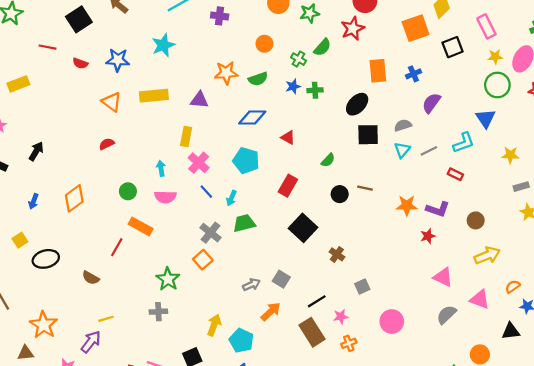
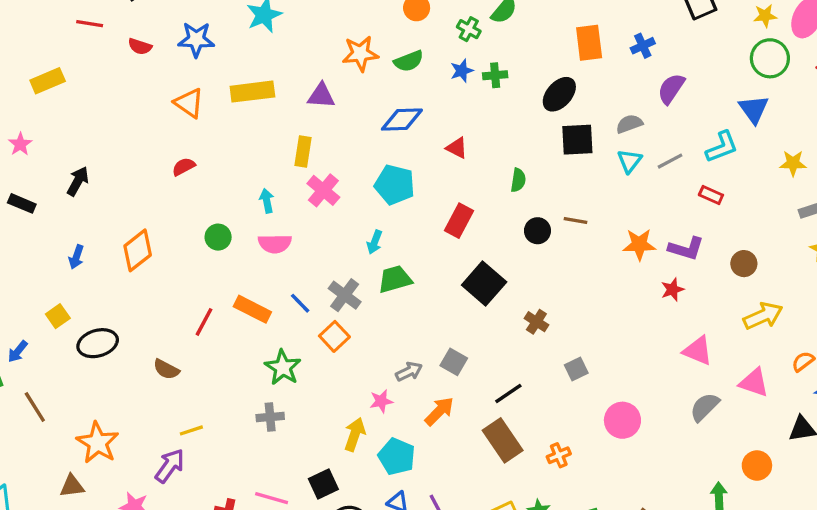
green semicircle: (328, 160) -> (518, 180), turned -32
blue line: (206, 192) -> (300, 303), moved
orange rectangle: (141, 226) -> (252, 309), moved
pink star: (341, 317) -> (381, 401), moved

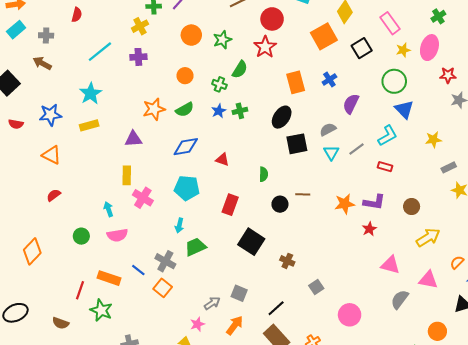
green circle: (770, 58) -> (394, 81), moved
yellow rectangle: (252, 92) -> (89, 125), moved, size x0.7
green star: (283, 367) -> (101, 310), moved

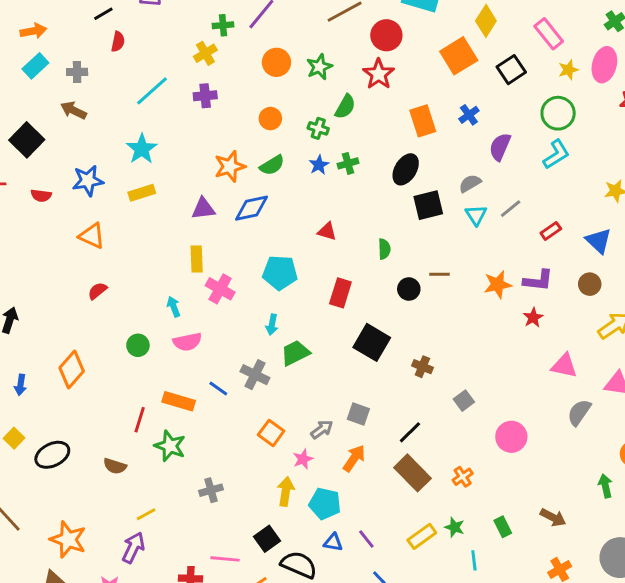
blue triangle: (404, 109) -> (599, 241), moved
cyan L-shape: (388, 136) -> (556, 154), moved
blue diamond: (186, 147) -> (252, 208), moved
red rectangle: (385, 167) -> (551, 231), turned -48
orange square: (163, 288) -> (271, 433), moved

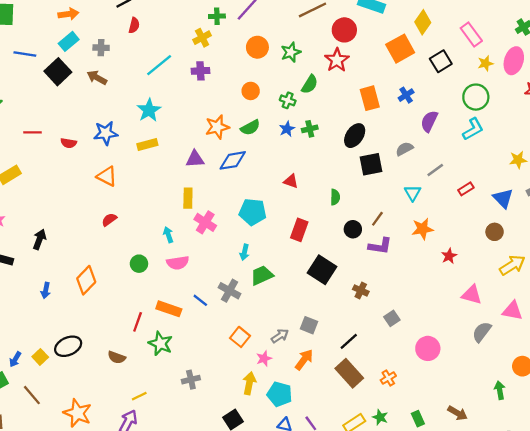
black square: (27, 140) -> (58, 72), moved
cyan triangle: (476, 215) -> (413, 193), moved
brown line: (440, 274) -> (377, 219), turned -56
purple L-shape: (538, 280) -> (380, 246), moved
yellow square: (14, 438) -> (40, 357), moved

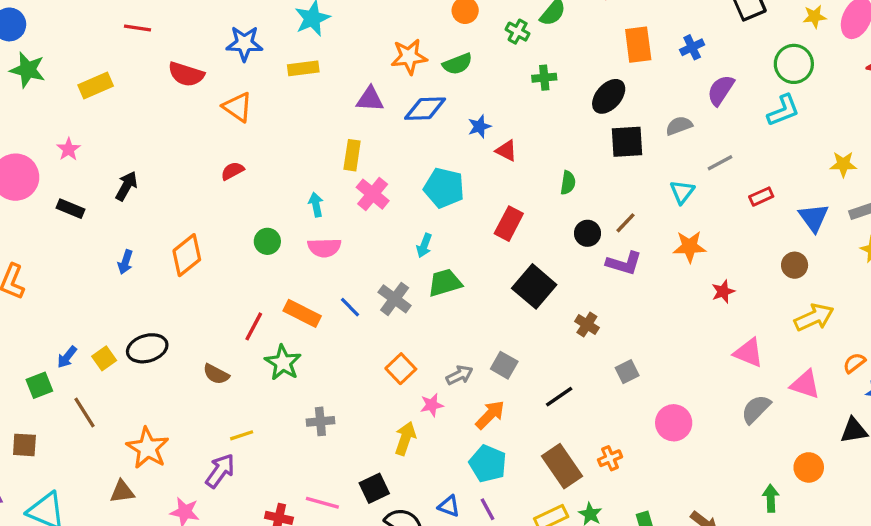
blue star: (287, 129) -> (479, 127), moved
red semicircle: (69, 143) -> (186, 74), moved, size x1.5
brown rectangle: (349, 373) -> (562, 466), moved
cyan pentagon: (280, 394) -> (488, 464), moved

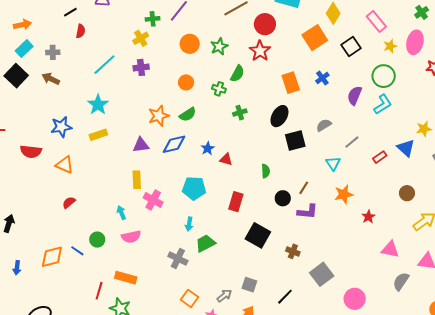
purple semicircle: (721, 90) -> (355, 95), moved
blue triangle: (814, 218) -> (406, 148), moved
orange diamond: (187, 255) -> (52, 257), turned 35
blue line: (350, 307) -> (77, 251), moved
gray square: (627, 372) -> (322, 274), size x1.6

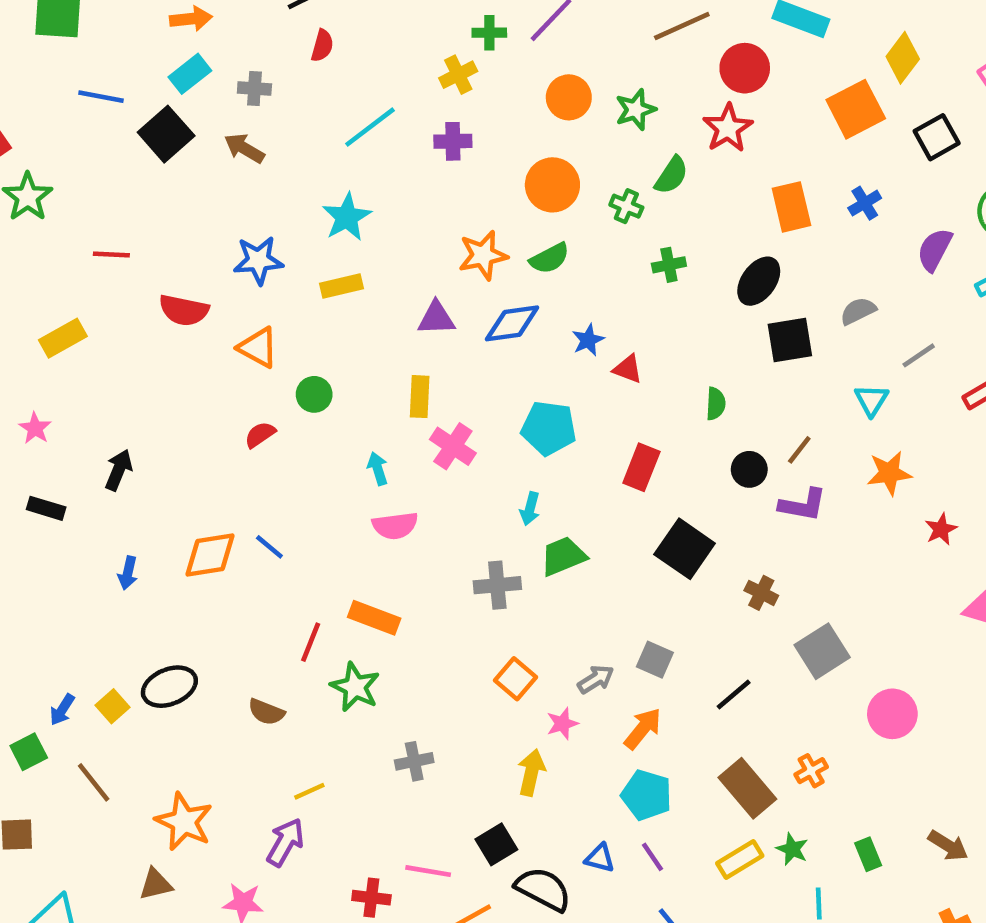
orange circle: (186, 82) -> (552, 185), size x1.5
green circle: (97, 240) -> (314, 394), moved
gray cross: (178, 259) -> (497, 585), turned -36

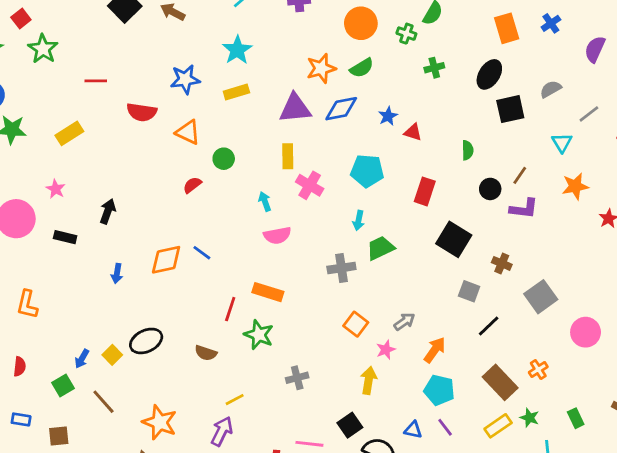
purple triangle: (436, 318) -> (295, 108), size x1.4
gray square: (655, 660) -> (469, 291), moved

